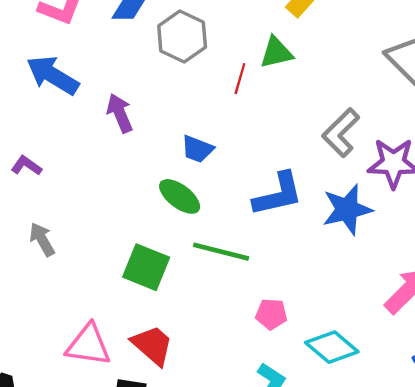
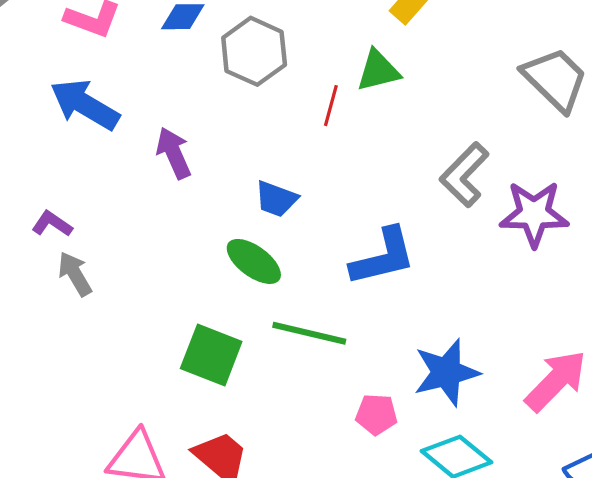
blue star: (347, 209) -> (446, 372), moved
gray arrow: (42, 239) -> (75, 274), moved

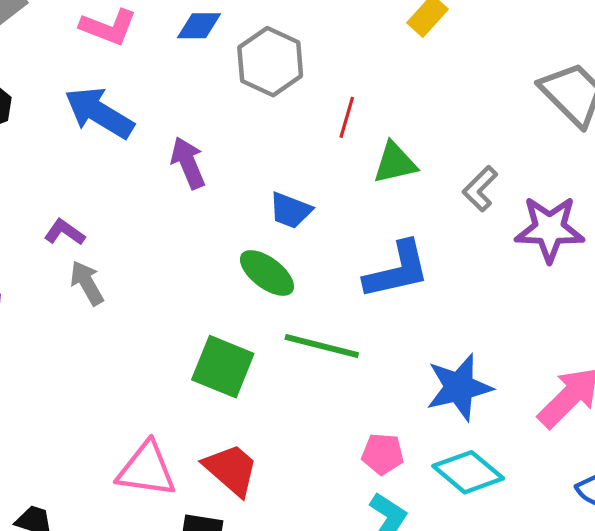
green triangle: (378, 71) -> (395, 163), moved
gray L-shape: (464, 175) -> (480, 189), size x0.7
pink pentagon: (376, 414) -> (383, 454), moved

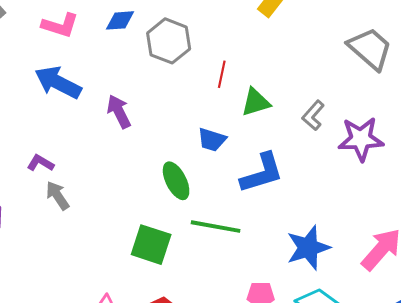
blue trapezoid: (290, 210) -> (212, 140), moved
green ellipse: (267, 273) -> (176, 181), turned 30

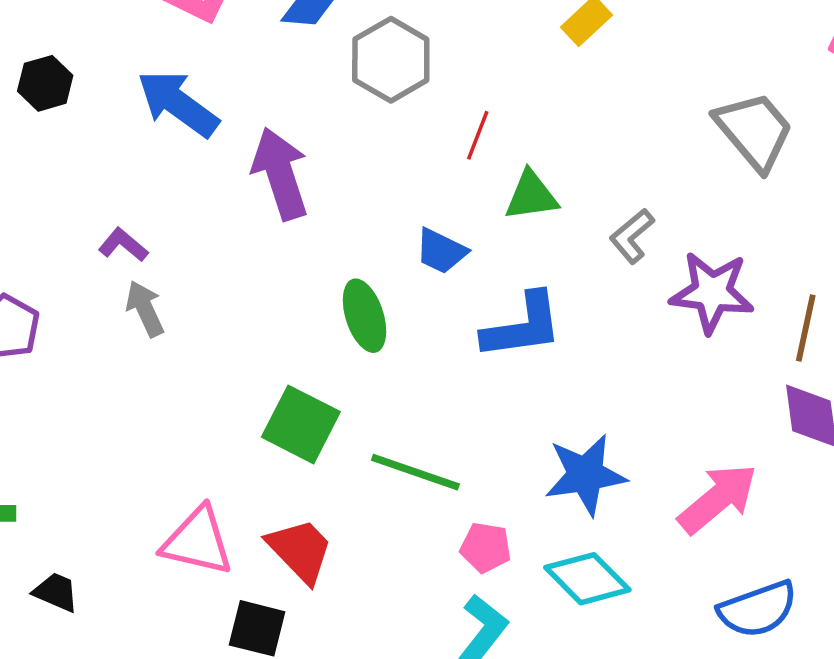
purple arrow: (119, 112) -> (280, 174), size x1.4
green line: (216, 227) -> (415, 472), moved

